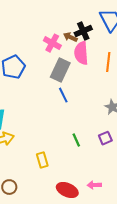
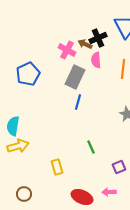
pink semicircle: (81, 53) -> (96, 60), size x0.7
blue line: (63, 95) -> (78, 102), turned 42
purple square: (105, 138) -> (119, 167), moved

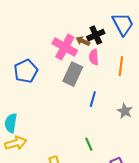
pink cross: (67, 50) -> (65, 47), size x1.4
blue line: (78, 102) -> (93, 99), moved

